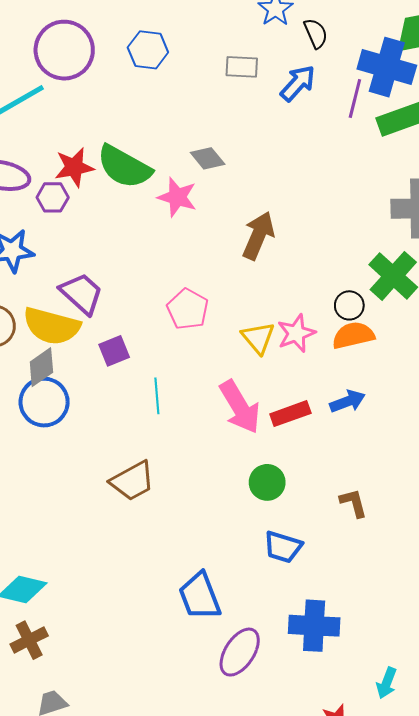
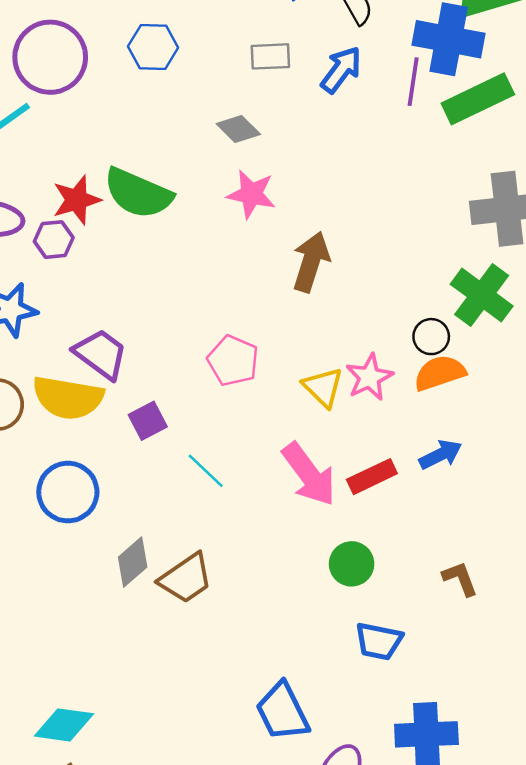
gray diamond: (208, 158) -> (238, 129), moved
pink star: (177, 197) -> (251, 194), moved
gray diamond: (41, 367) -> (133, 562), moved
cyan line: (157, 396) -> (206, 471), turned -36

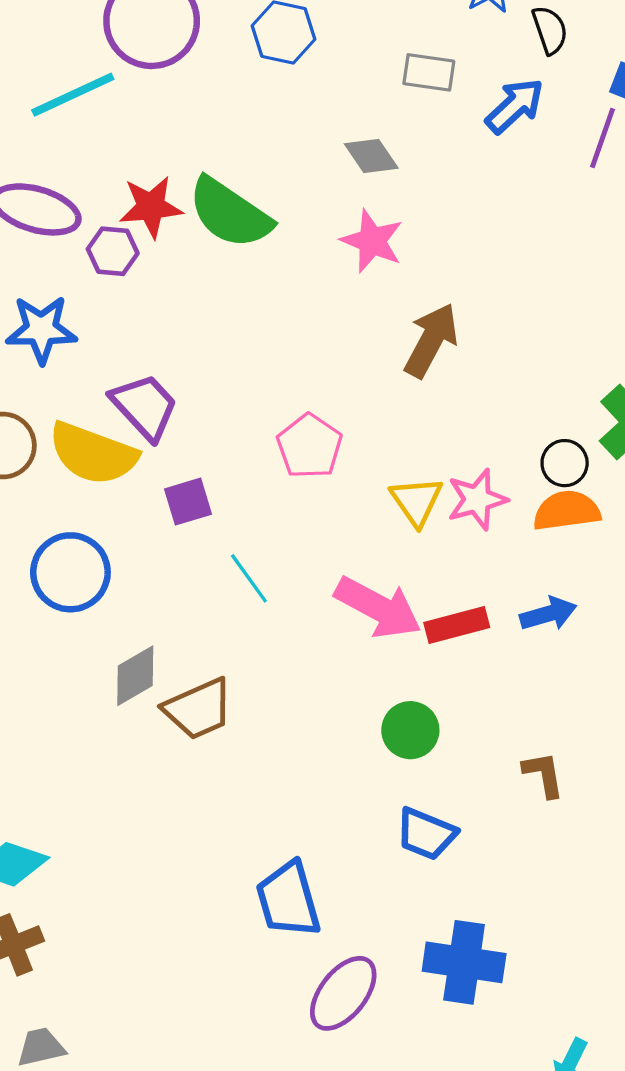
pink arrow: (309, 474) -> (378, 607), turned -36

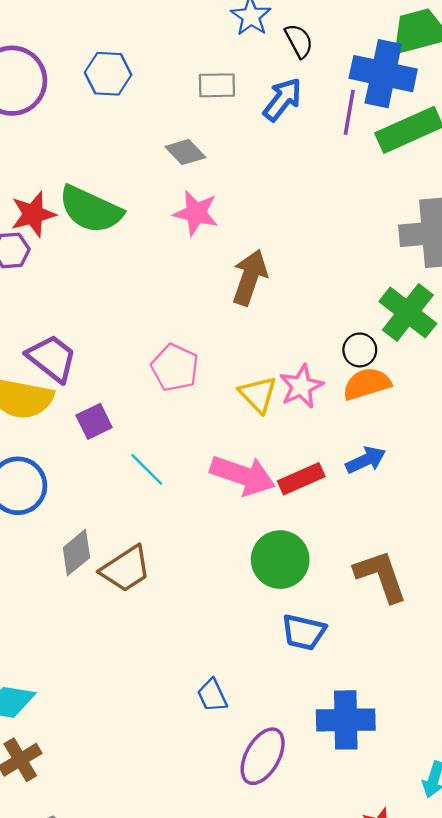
green circle: (410, 730) -> (280, 560), size x1.4
brown L-shape: (543, 775) -> (381, 576), size x1.6
blue trapezoid: (288, 900) -> (212, 695), size x0.6

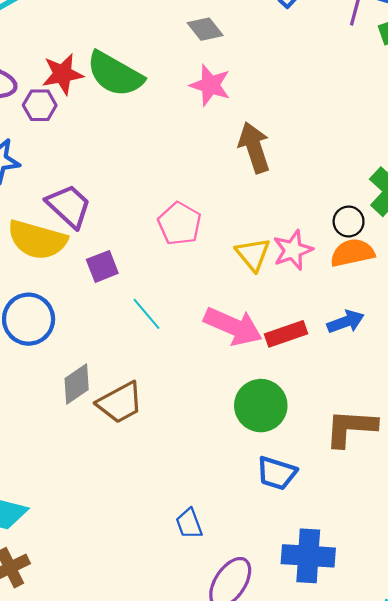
brown arrow: (250, 277) -> (254, 148), turned -42
brown L-shape: (381, 576) -> (351, 428), turned -72

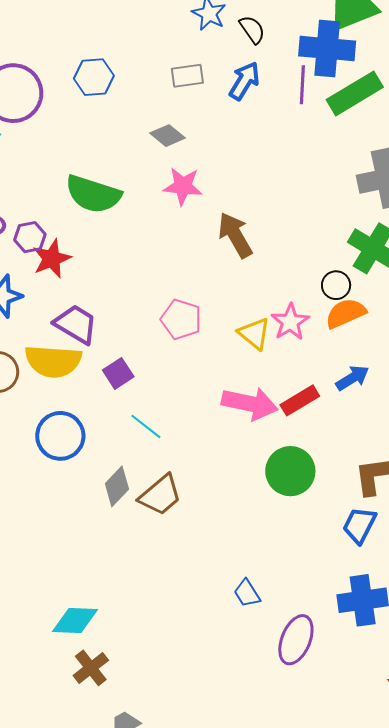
red star: (63, 74) -> (52, 259), moved
cyan line: (146, 314) -> (146, 426), moved
blue trapezoid: (277, 473) -> (359, 525), moved, turned 111

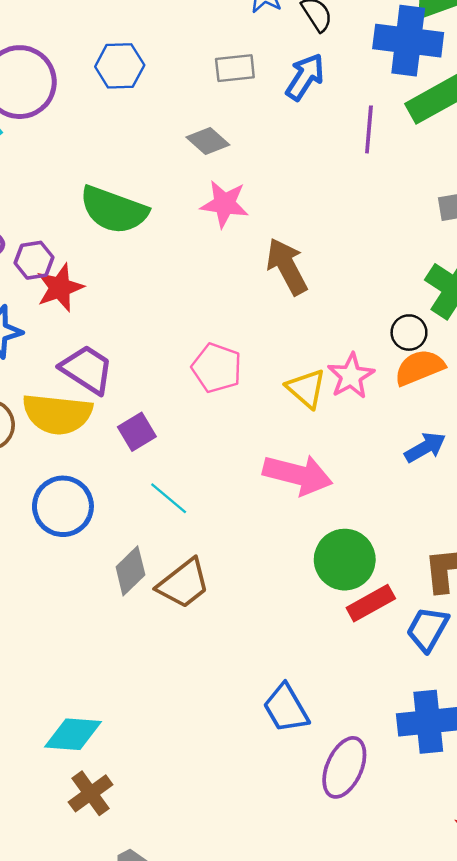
purple line: (302, 85) -> (369, 129), moved
red rectangle: (300, 400) -> (371, 603), moved
blue trapezoid: (247, 593) -> (286, 708), size x1.4

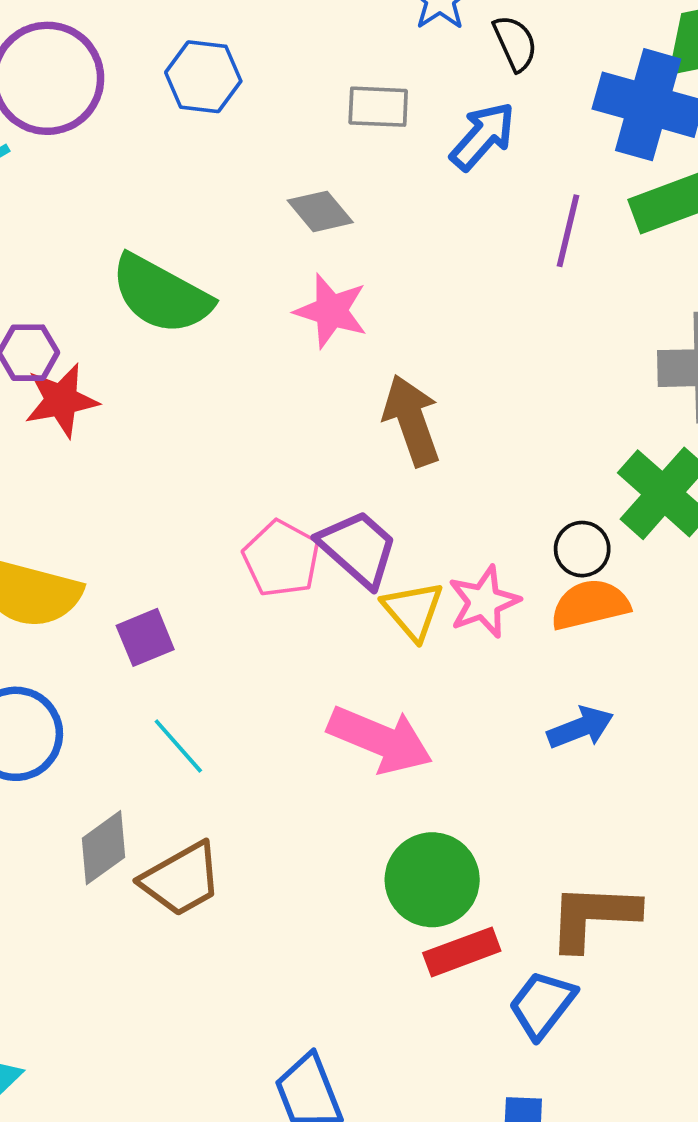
purple trapezoid: (87, 369) -> (358, 548), moved

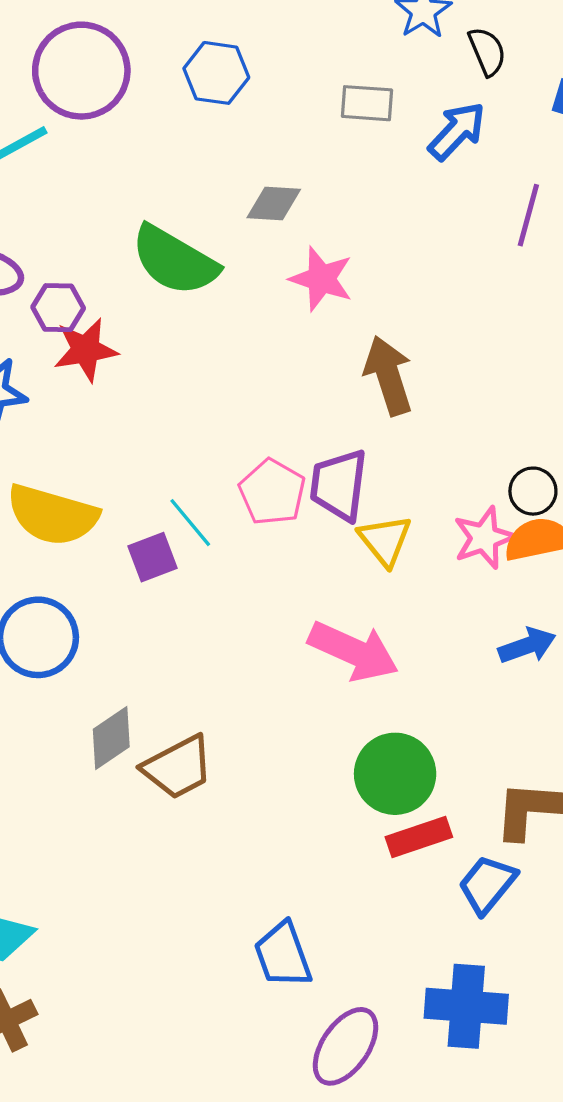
gray diamond: (320, 211) -> (274, 204), moved, turned -48
purple trapezoid: (358, 548) -> (339, 485), turned -126
pink star: (484, 602) -> (484, 538), moved
cyan line: (178, 746) -> (190, 523), moved

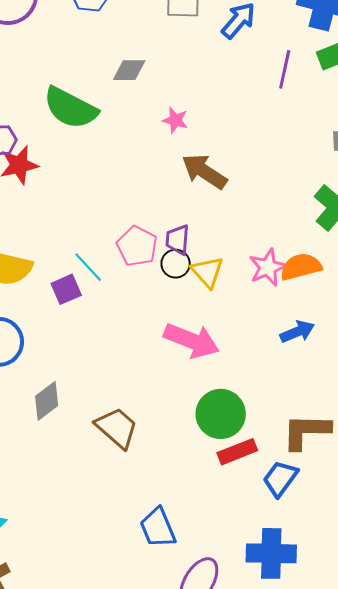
pink star: (321, 279) -> (175, 120), moved, size x0.7
brown arrow: (388, 376) -> (204, 172), turned -36
purple trapezoid: (339, 485) -> (178, 240), size x0.7
black circle: (533, 491) -> (176, 264), moved
brown trapezoid: (178, 767) -> (117, 428), moved, turned -108

